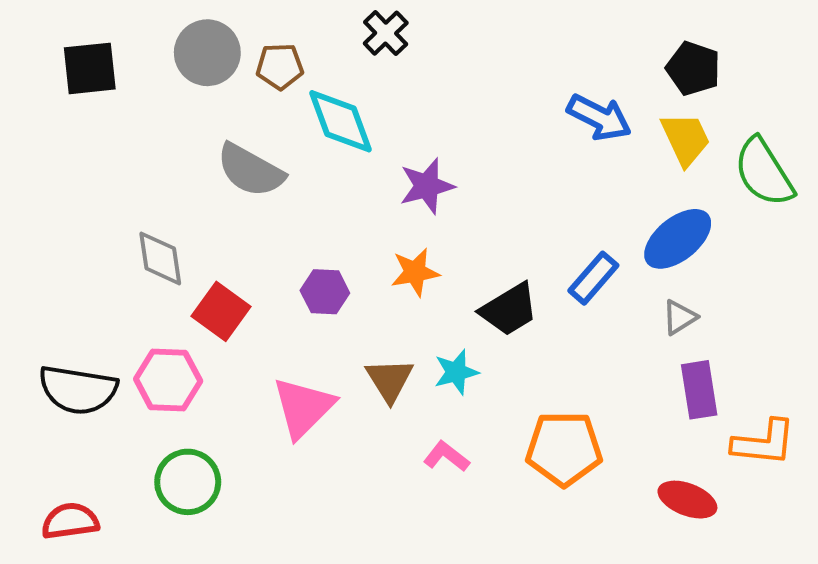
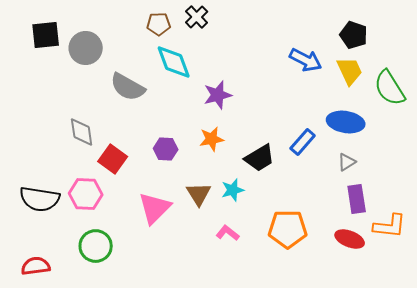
gray circle: (207, 53) -> (86, 48), moved
brown pentagon: (280, 66) -> (159, 24), moved
blue ellipse: (678, 239) -> (346, 122), turned 48
red ellipse: (687, 500) -> (350, 239), moved

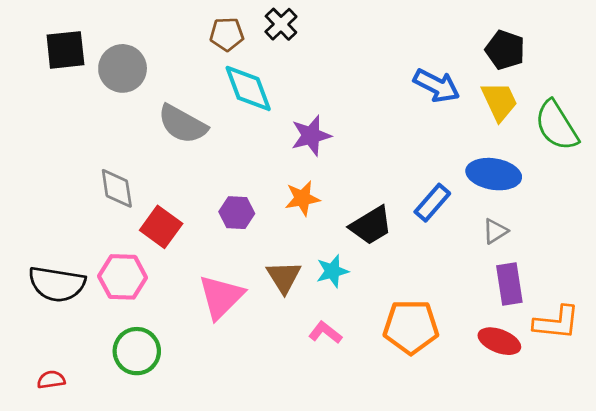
red semicircle: (36, 266) -> (51, 380), size x0.7

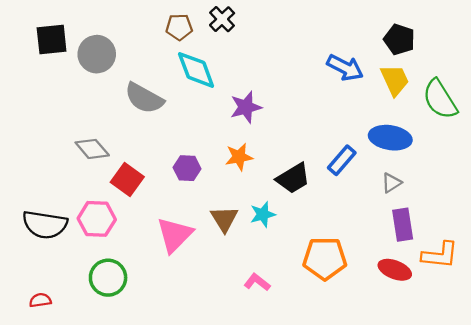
gray diamond: (117, 188) -> (92, 149), turned -32
pink L-shape: (325, 333) -> (257, 282), moved

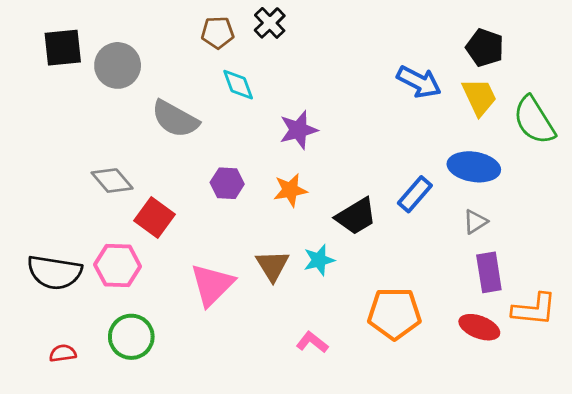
cyan diamond: (196, 70) -> (238, 85), size x0.7
purple hexagon: (187, 168) -> (227, 183), moved
red semicircle: (40, 300) -> (63, 353), moved

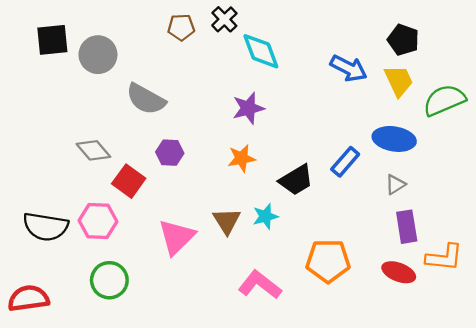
cyan diamond: (238, 85) -> (261, 51), moved, size x1.4
green semicircle: (534, 120) -> (444, 100), turned 99
purple hexagon: (227, 183) -> (170, 153), moved
pink L-shape: (312, 342) -> (260, 285), size x1.6
red semicircle: (63, 353) -> (28, 298), moved, size x1.8

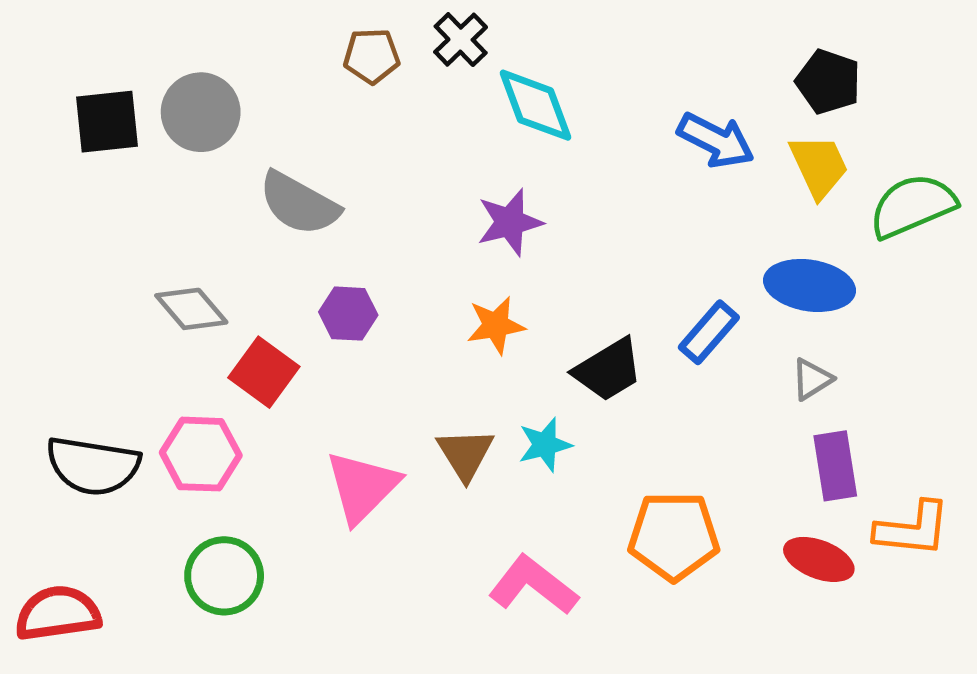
black square: (52, 40) -> (107, 122), moved

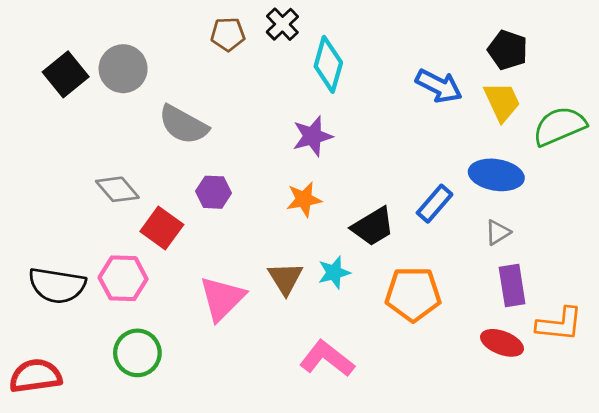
cyan diamond: (536, 105) -> (328, 64), turned 36
black square: (107, 122) -> (66, 74), turned -33
orange pentagon: (674, 536) -> (413, 294), moved

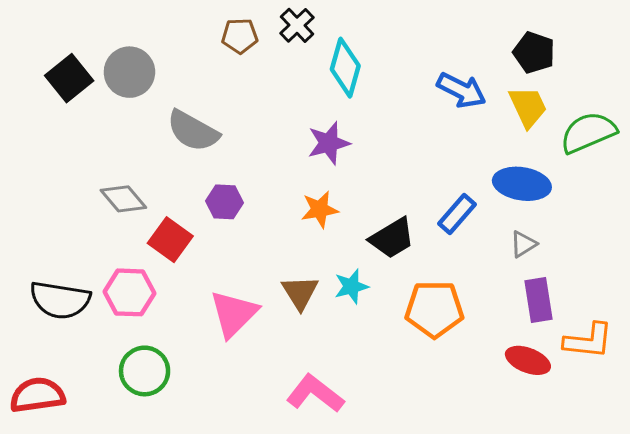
pink L-shape: (327, 359) -> (315, 394), moved

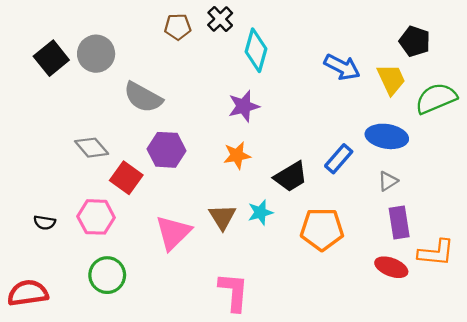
black pentagon: (534, 52) -> (415, 41), moved
purple hexagon: (225, 202) -> (166, 150), size x1.4
black semicircle: (60, 300) -> (45, 223), size x0.5
pink L-shape: (315, 394) -> (234, 292), turned 57

